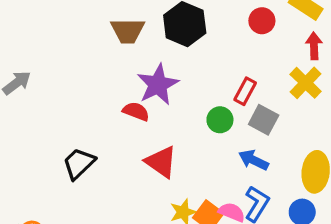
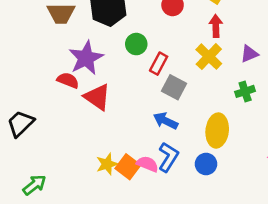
green circle: (220, 120) -> (136, 44), moved
red triangle: (161, 162) -> (97, 97), moved

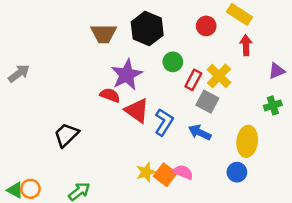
yellow cross: (209, 57) -> (219, 76), moved
blue L-shape: (168, 157) -> (164, 122), moved

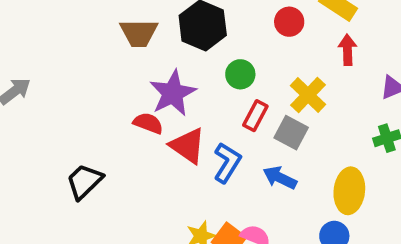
red rectangle: (193, 80) -> (255, 116), moved

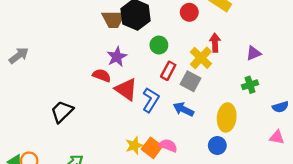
brown trapezoid: (139, 33) -> (113, 19), moved
red arrow: (347, 50) -> (215, 43), moved
purple star: (173, 93) -> (117, 57), size x0.7

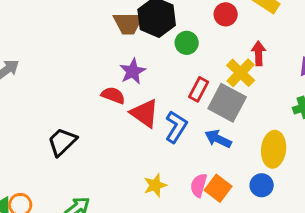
green circle: (159, 45) -> (187, 43), moved
gray square: (190, 81) -> (227, 103), size x1.4
pink semicircle: (168, 146) -> (199, 185), turned -96
orange square: (152, 148) -> (218, 188), moved

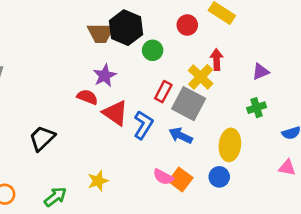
yellow star: (155, 185) -> (98, 181), moved
pink semicircle: (199, 185) -> (163, 177), turned -78

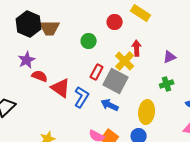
black hexagon: (126, 28) -> (29, 24), moved
purple star: (105, 76) -> (27, 60), moved

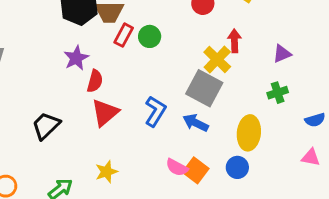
green circle: (89, 41) -> (150, 36), moved
red rectangle: (97, 72) -> (124, 35), moved
red semicircle: (40, 76) -> (95, 81), turned 84
red triangle: (61, 88) -> (105, 113), moved, turned 45

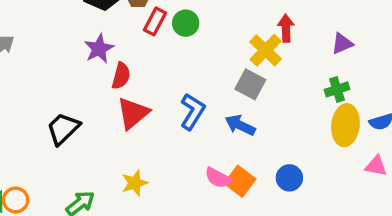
gray square: (204, 88) -> (250, 84), size x0.7
yellow ellipse: (249, 133) -> (345, 125), moved

